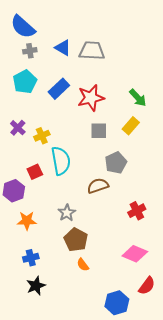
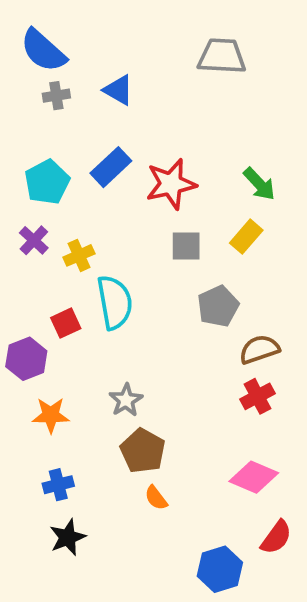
gray trapezoid: (92, 51) -> (222, 56), moved
cyan pentagon: (25, 82) -> (47, 182), moved
brown semicircle: (98, 186) -> (259, 349), moved

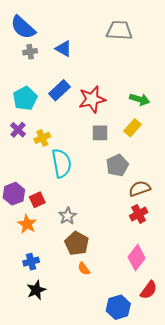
green arrow: (259, 184) -> (140, 99), turned -30
red square: (66, 323) -> (37, 200), moved
orange star: (51, 415) -> (27, 224), turned 30
pink diamond: (254, 477) -> (137, 258), turned -75

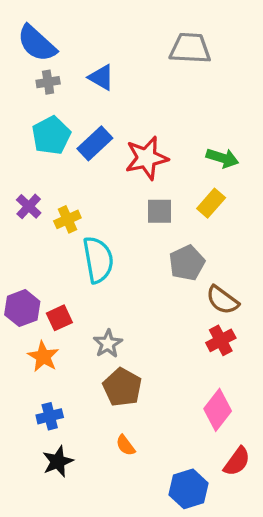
cyan pentagon: (25, 98) -> (51, 135), moved
brown semicircle: (140, 189) -> (222, 300), turned -125
orange semicircle: (84, 269) -> (126, 445), moved

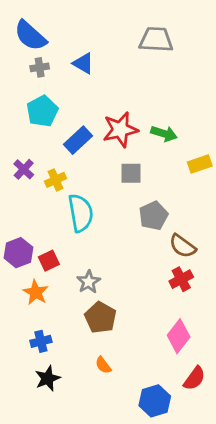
blue rectangle: (95, 143) -> (78, 140), moved
green arrow: (222, 158) -> (164, 134), moved
yellow rectangle: (211, 203) -> (200, 164), moved, turned 30

